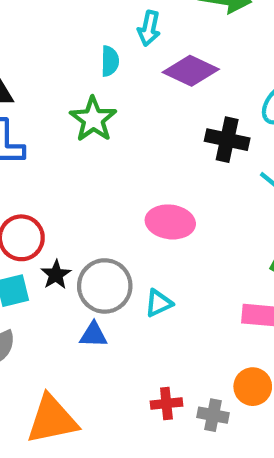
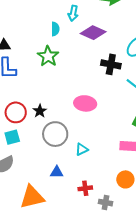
black star: (56, 275) -> (40, 111), moved
cyan triangle: (159, 303) -> (82, 149), moved
blue triangle: (93, 335) -> (57, 172), moved
gray cross: (213, 415) -> (105, 203), moved

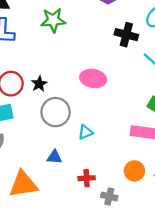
green star: (48, 56) -> (53, 20), turned 30

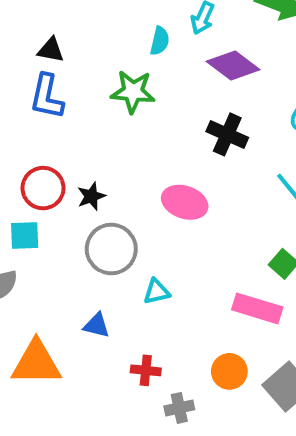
black cross: (126, 35) -> (227, 134), moved
gray cross: (109, 196) -> (179, 408), turned -35

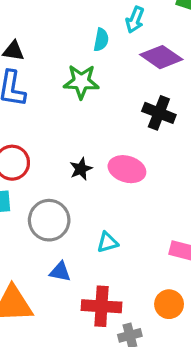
black star: (91, 196) -> (81, 169), moved
gray circle: (111, 249) -> (49, 220), moved
red cross: (146, 370) -> (101, 306), size x1.6

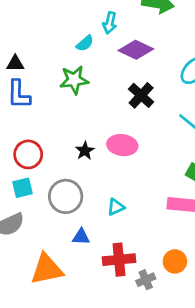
cyan semicircle: (101, 40) -> (85, 43), turned 48
black cross: (159, 113) -> (141, 95), turned 30
orange circle: (169, 304) -> (175, 261), moved

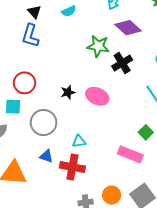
cyan semicircle: (85, 43) -> (69, 11), moved
black triangle: (15, 64) -> (34, 12), turned 32
green star: (74, 80) -> (98, 46), moved
red cross: (119, 260) -> (72, 167), moved

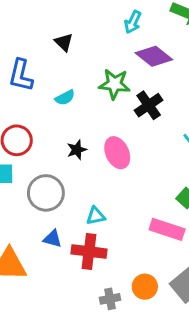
cyan semicircle: (69, 11) -> (65, 98), moved
black triangle: (34, 12) -> (64, 42), moved
pink ellipse: (97, 96) -> (117, 153), turned 45

